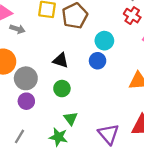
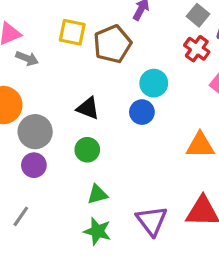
green triangle: (71, 118) -> (97, 194), turned 48
green star: (58, 137) -> (97, 231), moved

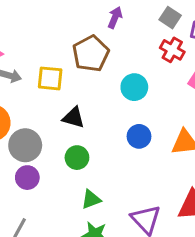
yellow square: (72, 32) -> (50, 78), moved
blue circle: (142, 112) -> (139, 136), moved

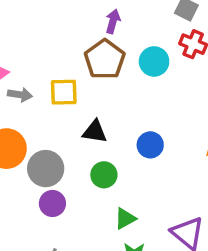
purple arrow: (115, 17) -> (113, 21), moved
cyan circle: (134, 87) -> (154, 61), moved
blue circle: (139, 136) -> (150, 145), moved

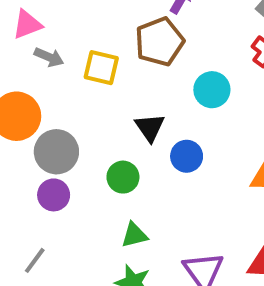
cyan circle: (154, 61) -> (212, 90), moved
black triangle: (95, 132) -> (150, 127), moved, turned 32

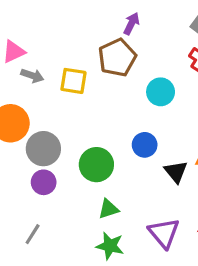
black triangle: (150, 127) -> (176, 172), moved
green circle: (123, 177) -> (96, 165), size x1.4

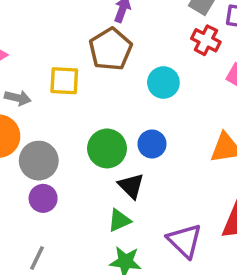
gray arrow: (32, 76) -> (18, 98), moved
green circle: (96, 165) -> (107, 148), moved
black triangle: (176, 172) -> (131, 186), moved

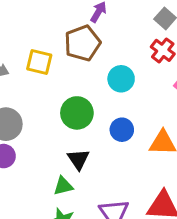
blue circle: (152, 144) -> (122, 130), moved
green circle: (107, 148) -> (77, 113), moved

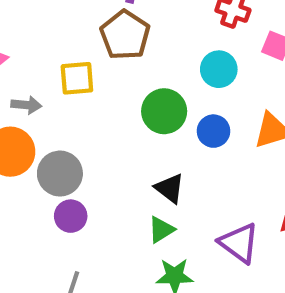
cyan circle: (121, 79) -> (219, 69), moved
green circle: (77, 113) -> (164, 111), moved

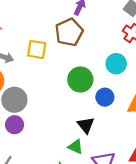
black triangle: (170, 188) -> (86, 125), moved
green triangle: (161, 230) -> (76, 147), moved, turned 42

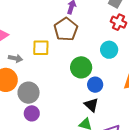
blue circle: (105, 97) -> (95, 85), moved

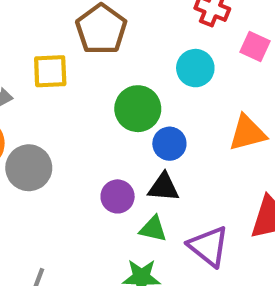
black triangle: (91, 105) -> (164, 187), turned -35
purple circle: (32, 113) -> (118, 196), moved

